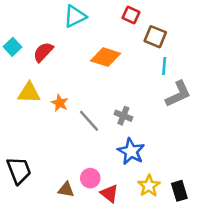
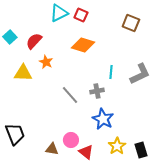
red square: (131, 15) -> (81, 15), moved
brown square: (155, 37) -> (131, 23), moved
cyan line: (164, 66) -> (111, 72), moved
orange star: (60, 103) -> (46, 62), moved
gray cross: (123, 116) -> (97, 91), turned -32

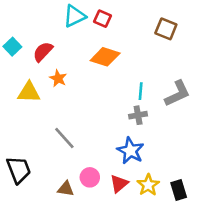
gray cross: (97, 91) -> (138, 115), moved
gray line: (70, 95) -> (64, 138), moved
red triangle: (86, 152) -> (119, 184), moved, turned 42

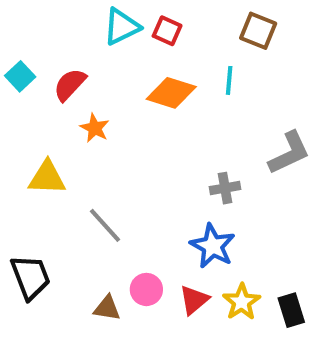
brown square: (166, 29) -> (258, 31), moved
cyan line: (141, 91) -> (229, 80), moved
yellow triangle: (29, 92) -> (47, 178), moved

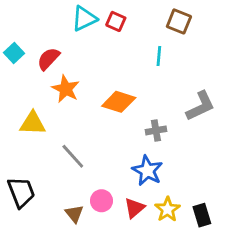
orange diamond: (171, 93) -> (119, 102), moved
orange star: (95, 128) -> (66, 89), size x1.4
brown triangle: (107, 308) -> (74, 214), turned 42

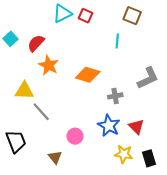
gray line: (73, 156) -> (41, 112), moved
pink circle: (101, 201) -> (75, 136), moved
red triangle: (134, 208) -> (136, 127), moved, turned -35
yellow star: (167, 209) -> (124, 154), turned -30

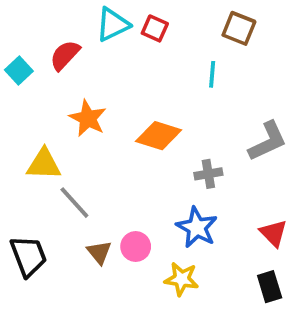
red semicircle: (36, 43) -> (65, 55), moved
red triangle: (136, 127) -> (273, 233), moved
yellow star: (124, 154) -> (182, 279), moved
brown triangle: (55, 157) -> (99, 252), moved

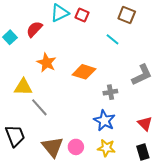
cyan line: (212, 74) -> (112, 39), turned -56
pink circle: (136, 247) -> (76, 147), moved
brown triangle: (99, 252) -> (53, 147), moved, size x1.6
yellow star: (182, 279) -> (106, 148), moved

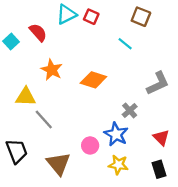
red semicircle: (34, 29) -> (38, 32), turned 96
gray cross: (110, 92) -> (130, 110), moved, turned -32
pink circle: (76, 147) -> (90, 145), moved

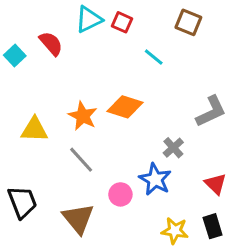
cyan line: (125, 44) -> (154, 57), moved
orange star: (52, 70) -> (83, 116), moved
gray line: (44, 119) -> (81, 160), moved
yellow star: (118, 165) -> (175, 231), moved

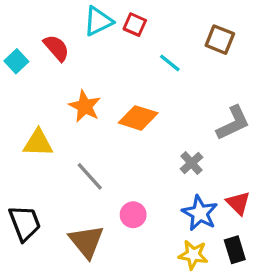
brown square: (188, 22) -> (220, 40), moved
orange star: (83, 116) -> (85, 106), moved
blue star: (155, 179) -> (200, 213), moved

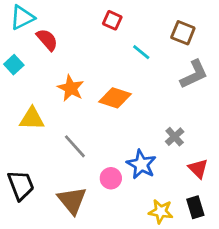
cyan triangle: (98, 21) -> (22, 18), moved
cyan square: (16, 61) -> (14, 65), moved
gray L-shape: (233, 123) -> (194, 74), moved
gray cross: (191, 163) -> (175, 137), moved
blue star: (200, 213) -> (141, 164), moved

